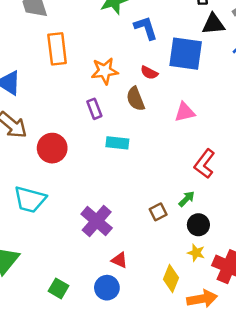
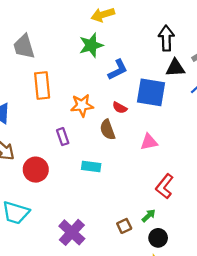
blue L-shape: (146, 28) -> (118, 70), turned 80
purple rectangle: (94, 109) -> (63, 137), moved

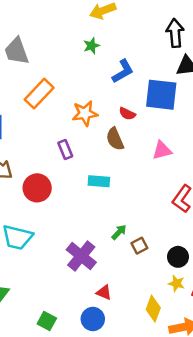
green star: (91, 45) -> (92, 46), size x0.6
orange rectangle: (42, 86) -> (39, 94), turned 52
green arrow: (149, 216) -> (119, 232), moved

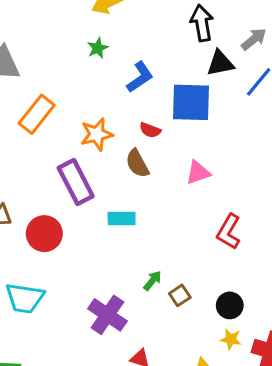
purple rectangle: (65, 149) -> (76, 182), size x1.8

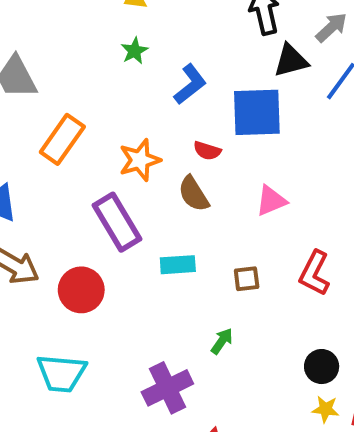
brown square: (180, 295) -> (247, 279), moved, turned 30
purple cross: (107, 315) -> (167, 388), turned 33

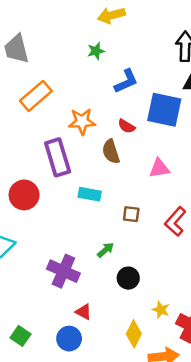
black circle: (322, 367) -> (128, 278), moved
purple cross: (167, 388) -> (63, 271), turned 36

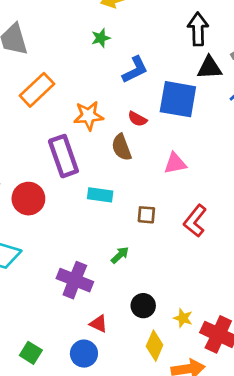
black circle: (128, 278) -> (143, 306), moved

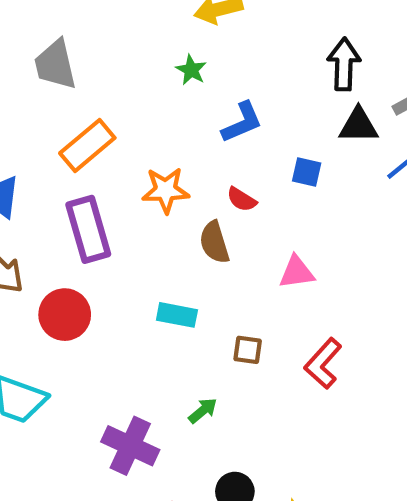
green star: (101, 38) -> (191, 70), turned -30
blue square: (178, 99) -> (307, 172), size x0.5
purple rectangle: (63, 156) -> (88, 229), moved

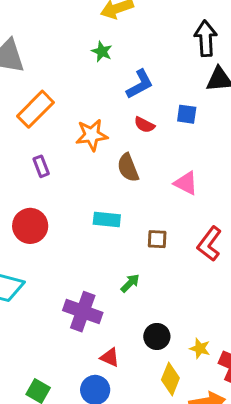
red semicircle: (242, 199) -> (144, 125), moved
purple rectangle: (88, 229) -> (41, 166), size x0.5
pink triangle: (297, 272) -> (186, 183), turned 40

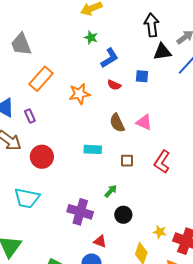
green star: (102, 51) -> (91, 37), moved
purple rectangle: (41, 166) -> (30, 116), moved
brown semicircle: (128, 168) -> (117, 123), moved
black circle: (157, 336) -> (123, 215), moved

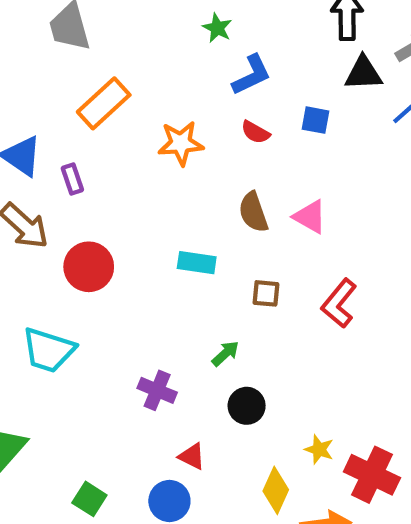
purple cross: (80, 212) -> (157, 390), size x0.7

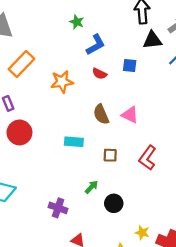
red circle: (89, 267) -> (19, 132), moved
black circle: (247, 406) -> (114, 203), moved

